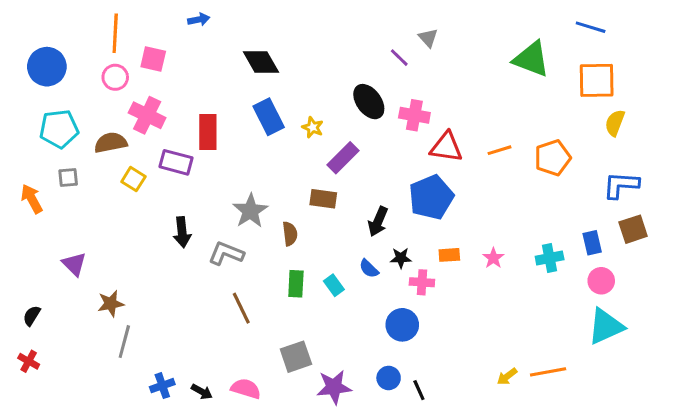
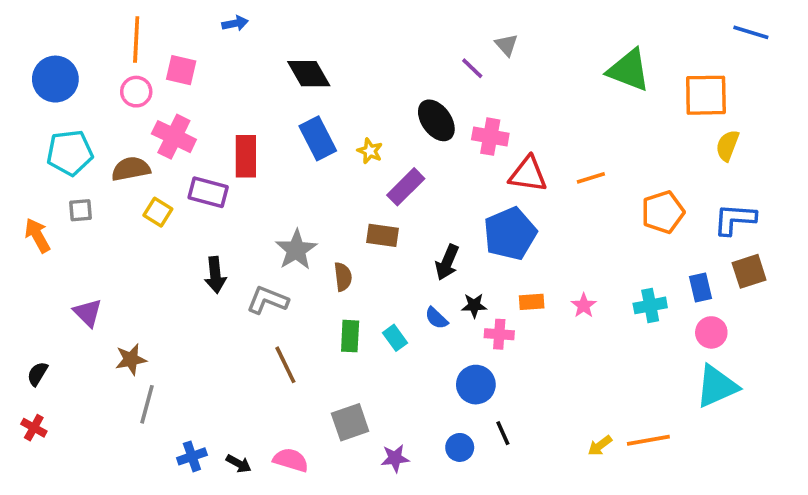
blue line: (591, 27) -> (751, 32), moved
orange pentagon: (553, 158) -> (663, 212), moved
purple star: (334, 387) -> (395, 458), size x0.7
black line: (419, 390) -> (503, 433), moved

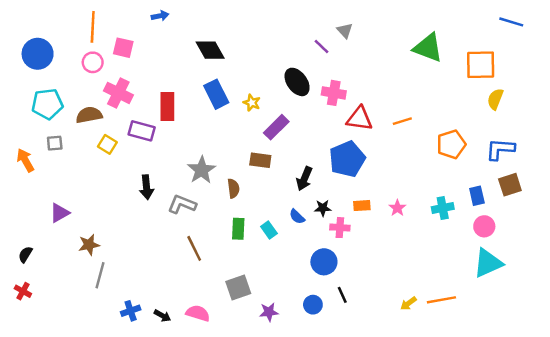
purple triangle: (88, 313) -> (60, 213), turned 45

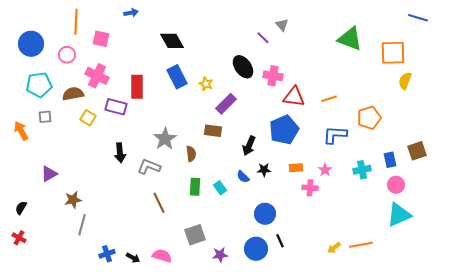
pink circle: (93, 62) -> (67, 55), moved
blue L-shape: (500, 149) -> (335, 135), moved
pink cross: (340, 228) -> (310, 188), moved
blue circle: (313, 305) -> (256, 249), size x1.5

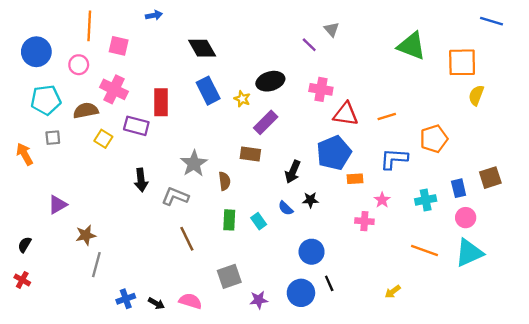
black ellipse: (243, 67) -> (270, 81), moved, turned -70
orange rectangle: (296, 168) -> (355, 179), moved
orange line: (361, 245) -> (424, 251), moved, turned 30

